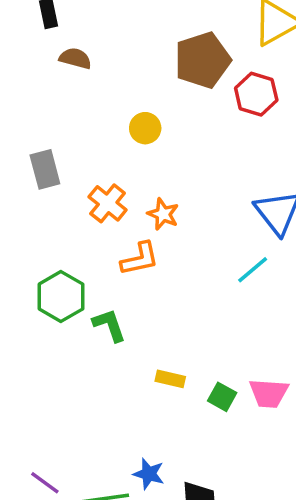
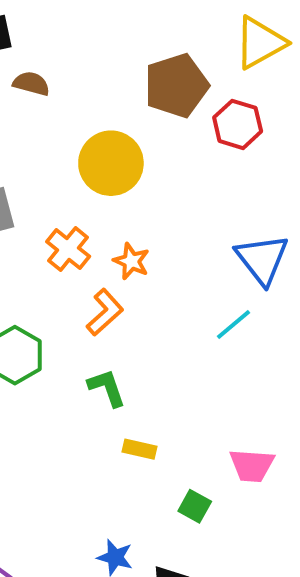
yellow circle: (145, 128) -> (111, 163), size x1.8
orange L-shape: (140, 259) -> (105, 312), turned -30
green L-shape: (109, 325) -> (107, 388), moved
green square: (222, 397) -> (195, 506), moved

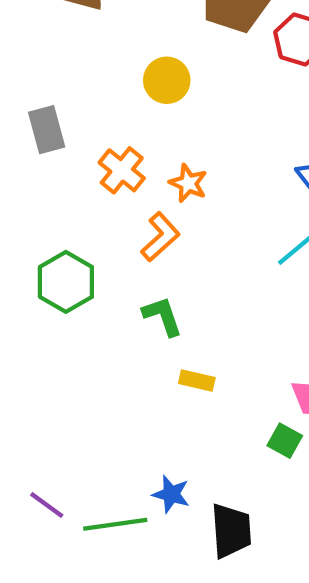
yellow circle: (111, 163) -> (167, 80), size x0.7
green square: (195, 506) -> (285, 441), moved

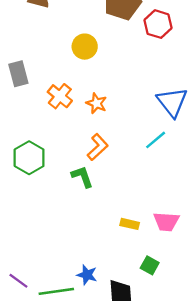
orange L-shape: (160, 237) -> (98, 147), moved
yellow rectangle: (197, 381) -> (130, 224), moved
green square: (285, 441) -> (150, 265), moved

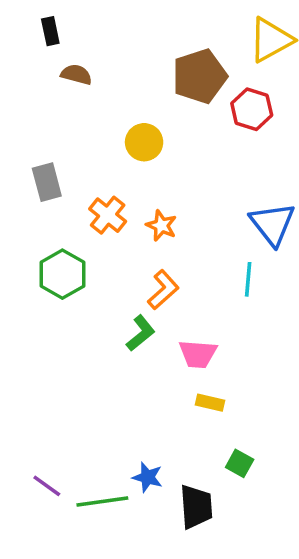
cyan line: (156, 140) -> (248, 279), turned -45
green hexagon: (29, 158) -> (62, 274), moved
green L-shape: (82, 177) -> (141, 333), turned 70
pink trapezoid: (166, 222) -> (198, 354), moved

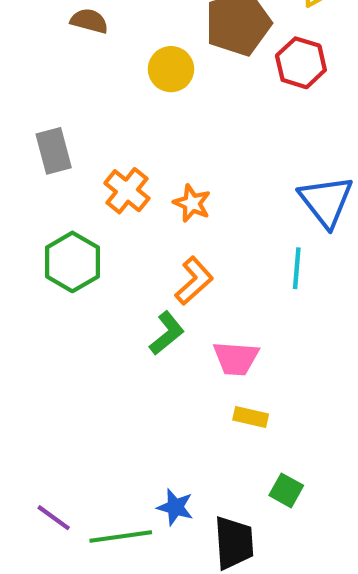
yellow circle: (144, 142) -> (171, 69), moved

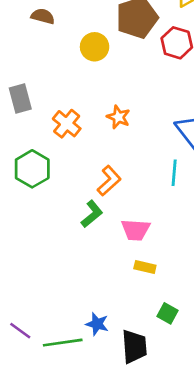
orange star: (192, 203) -> (118, 117), moved

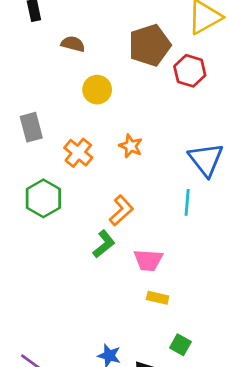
brown semicircle: (43, 16) -> (73, 44), moved
yellow circle: (95, 47) -> (97, 90), moved

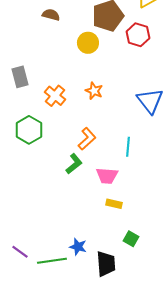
yellow circle: (97, 90) -> (88, 43), moved
cyan line: (187, 202) -> (128, 147), moved

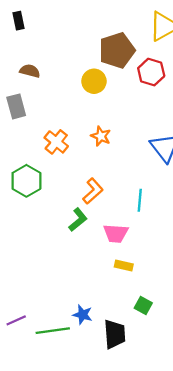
brown semicircle: (51, 15) -> (30, 71), moved
gray rectangle: (20, 77) -> (16, 106), moved
purple line: (20, 252) -> (16, 320), turned -60

